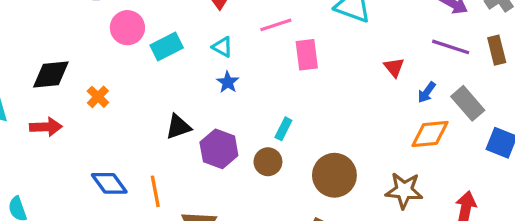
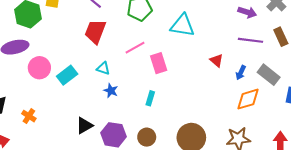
cyan rectangle: (283, 129) -> (150, 98), moved

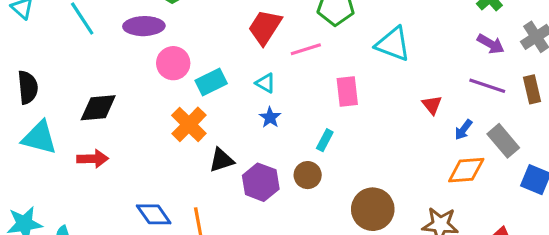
pink line: (135, 48) -> (306, 49), moved
orange cross: (29, 116) -> (189, 124), moved, size x1.6
brown circle: (147, 137) -> (308, 175), moved

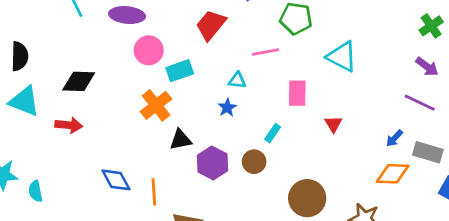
red trapezoid: (265, 27) -> (211, 25), moved
cyan triangle: (265, 83) -> (237, 80), moved, turned -30
red triangle: (432, 105) -> (333, 124), moved
gray rectangle: (503, 141) -> (428, 152), turned -40

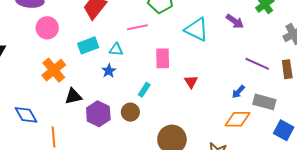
purple arrow: (427, 67) -> (235, 21), moved
cyan rectangle: (180, 71) -> (88, 45), moved
blue diamond: (116, 180) -> (26, 115), moved

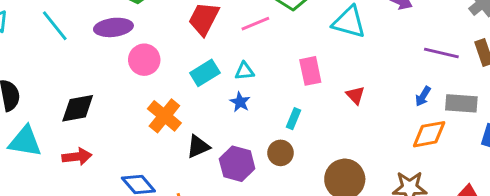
pink line: (137, 27) -> (255, 24), moved

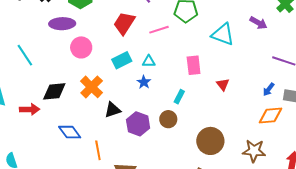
cyan line: (55, 26) -> (25, 55), moved
black diamond: (78, 108) -> (54, 91), moved

